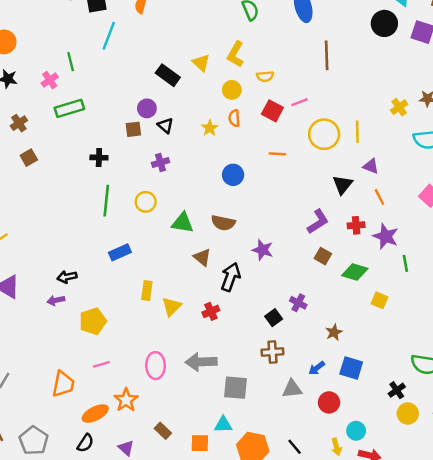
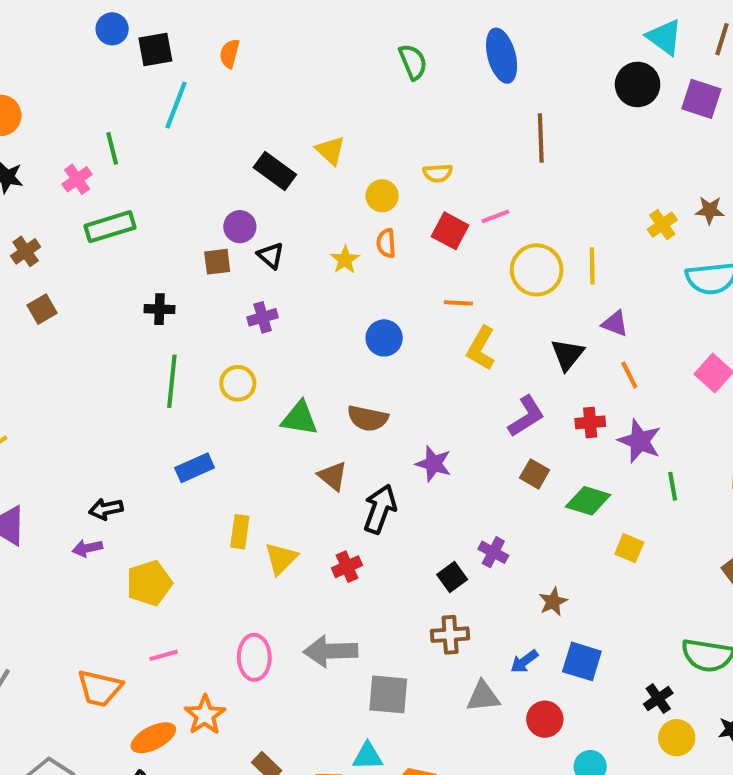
yellow L-shape: (235, 54) -> (481, 348), moved
orange trapezoid: (63, 384) -> (100, 688), turned 92

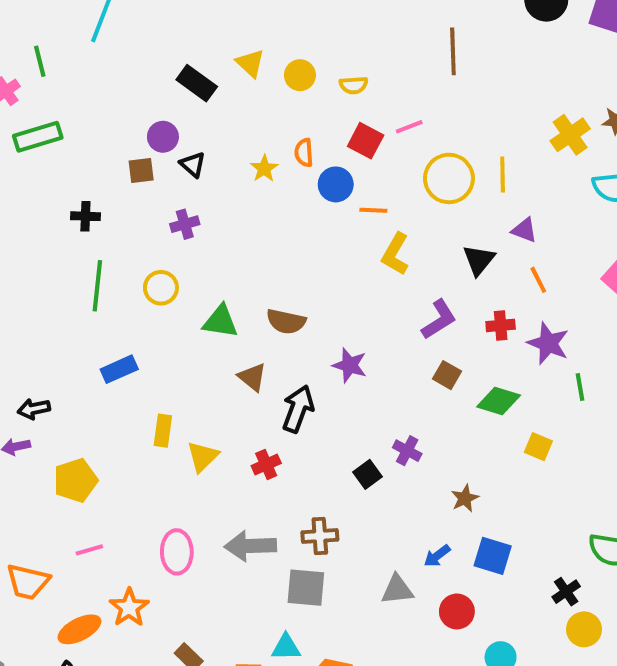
yellow circle: (382, 196) -> (300, 75), moved
yellow cross: (662, 225) -> (570, 135), size x1.4
blue circle: (384, 338) -> (336, 184), moved
brown cross: (450, 635) -> (320, 536), moved

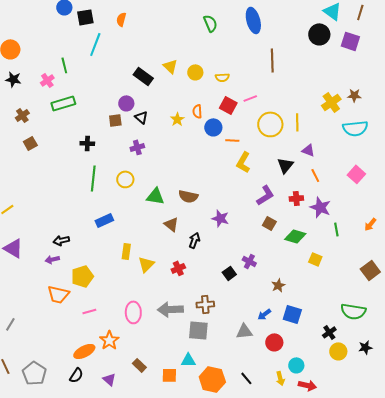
black arrow: (298, 409) -> (194, 240), size x0.7
orange trapezoid: (28, 582) -> (58, 294), moved

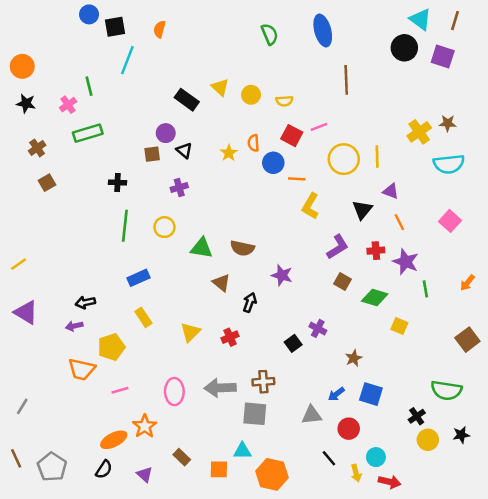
yellow rectangle: (126, 251) -> (143, 317), moved, turned -42
black line: (246, 378) -> (329, 458), moved

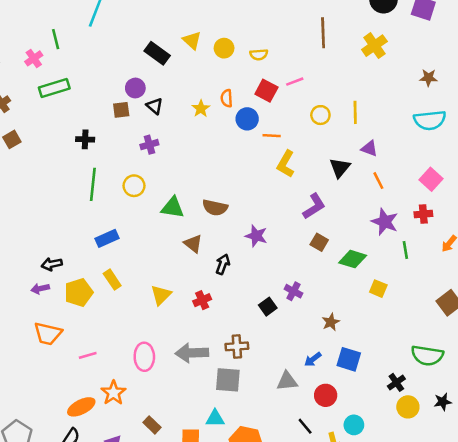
yellow cross: (419, 132) -> (374, 46), moved
yellow circle: (344, 159) -> (320, 115), size x0.6
red cross: (376, 251) -> (423, 214), moved
yellow pentagon: (111, 347) -> (79, 292), moved

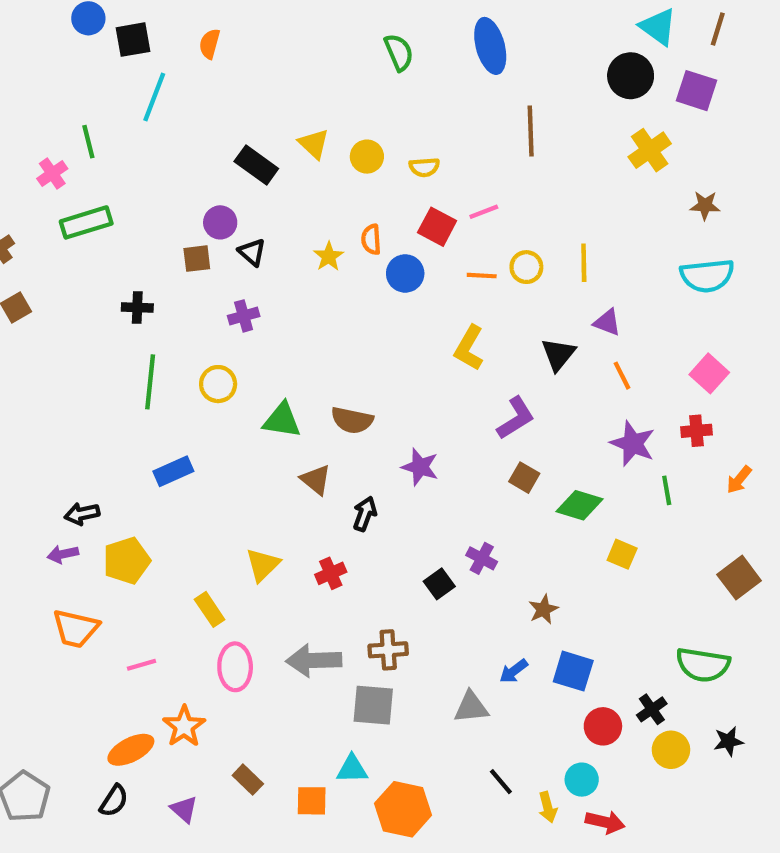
yellow cross: (374, 46) -> (650, 150), moved
orange line: (272, 136) -> (482, 276), moved
yellow rectangle: (112, 280) -> (210, 609), moved
red circle: (326, 395) -> (603, 726), moved

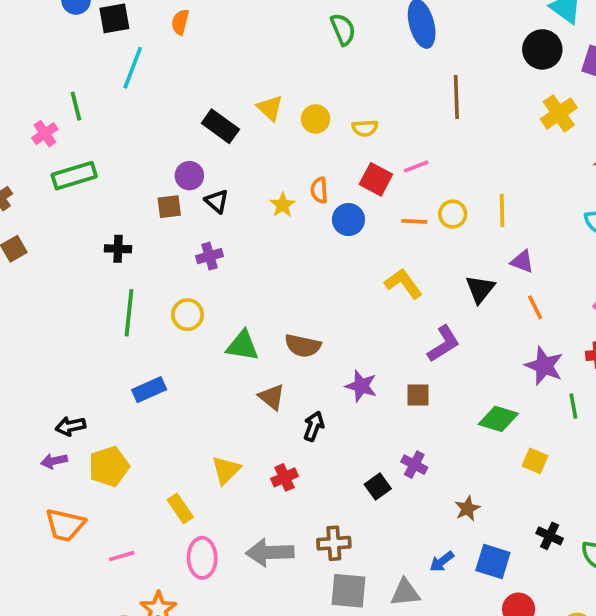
yellow L-shape: (469, 348) -> (403, 284), turned 114
brown square: (524, 478) -> (418, 395), moved, turned -30
gray square: (373, 705) -> (348, 591), moved
black cross: (652, 709) -> (550, 536), moved, turned -30

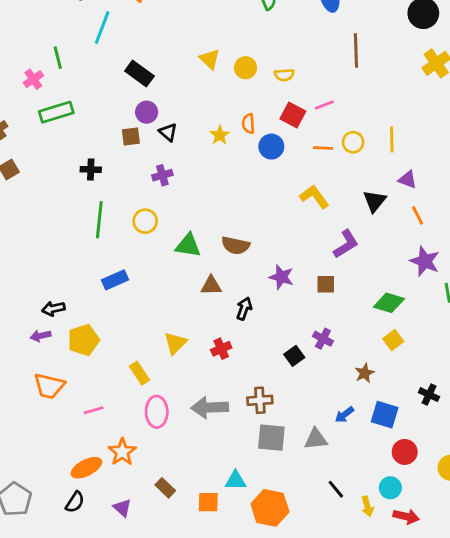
black rectangle: (220, 126) -> (139, 73), moved
brown triangle: (272, 397) -> (211, 286), turned -40
yellow square: (535, 461) -> (393, 340), moved, turned 30

